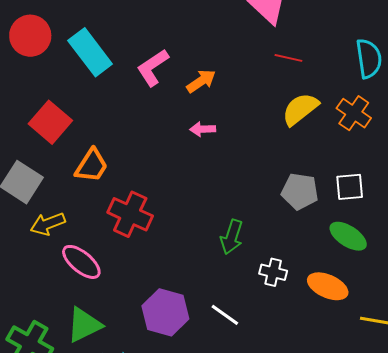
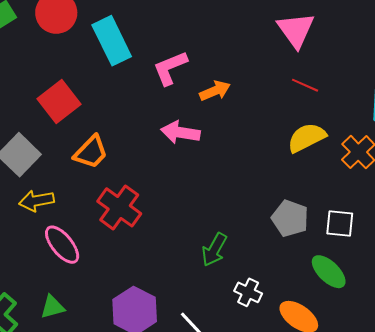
pink arrow: (203, 129) -> (180, 132), moved, size x1.5
green triangle: (84, 325) -> (52, 307), size x0.7

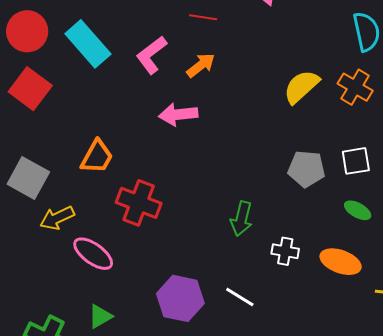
red line: (305, 85) -> (203, 17), moved
red square: (59, 102) -> (30, 89), moved
green ellipse: (329, 272) -> (358, 210), size x0.7

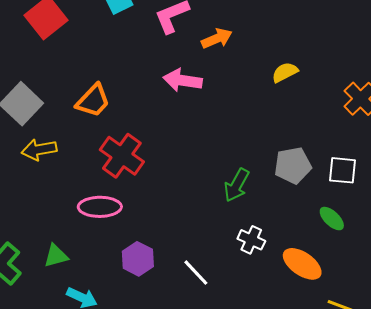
yellow semicircle: (301, 87) -> (285, 72), moved, size x0.7
gray pentagon: (306, 169) -> (293, 165), turned -30
green arrow: (241, 219) -> (237, 185), moved
pink ellipse: (93, 254) -> (100, 207), moved, turned -51
purple hexagon: (180, 298) -> (138, 259), size x0.7

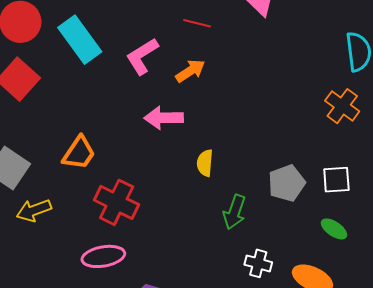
yellow semicircle: (285, 72) -> (205, 163), moved, turned -48

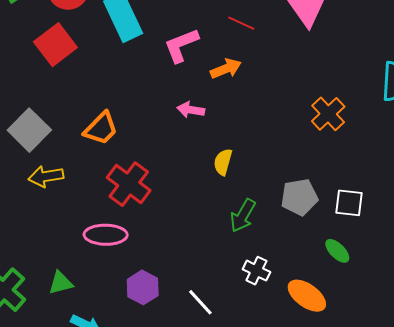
orange cross: (342, 106) -> (328, 114), moved
pink arrow: (164, 118) -> (191, 110), size x0.7

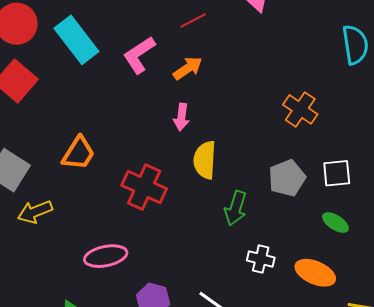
red line: (241, 23) -> (193, 20), turned -40
pink arrow: (191, 110) -> (181, 117), moved, turned -80
orange cross: (328, 114) -> (300, 109), moved
yellow semicircle: (223, 162) -> (205, 160), size x1.4
red cross: (129, 184) -> (144, 187), moved

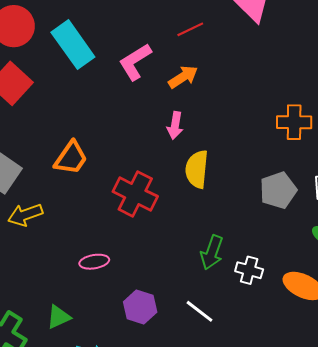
orange cross: (300, 109) -> (294, 122), turned -36
green arrow: (236, 208) -> (212, 252), moved
pink ellipse: (106, 256) -> (94, 262), size x0.7

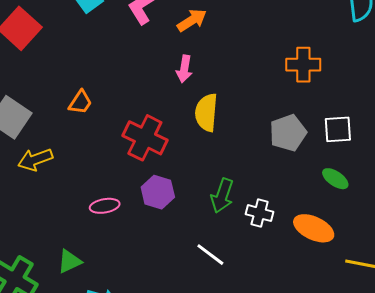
orange trapezoid: (71, 158) -> (80, 102), size x0.7
purple hexagon: (140, 307) -> (158, 192), moved

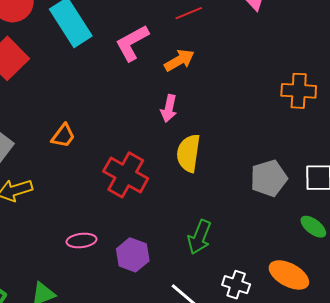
orange cross: (303, 65) -> (299, 91), moved
purple hexagon: (158, 192) -> (133, 255), moved
white cross: (260, 213) -> (236, 285), moved

